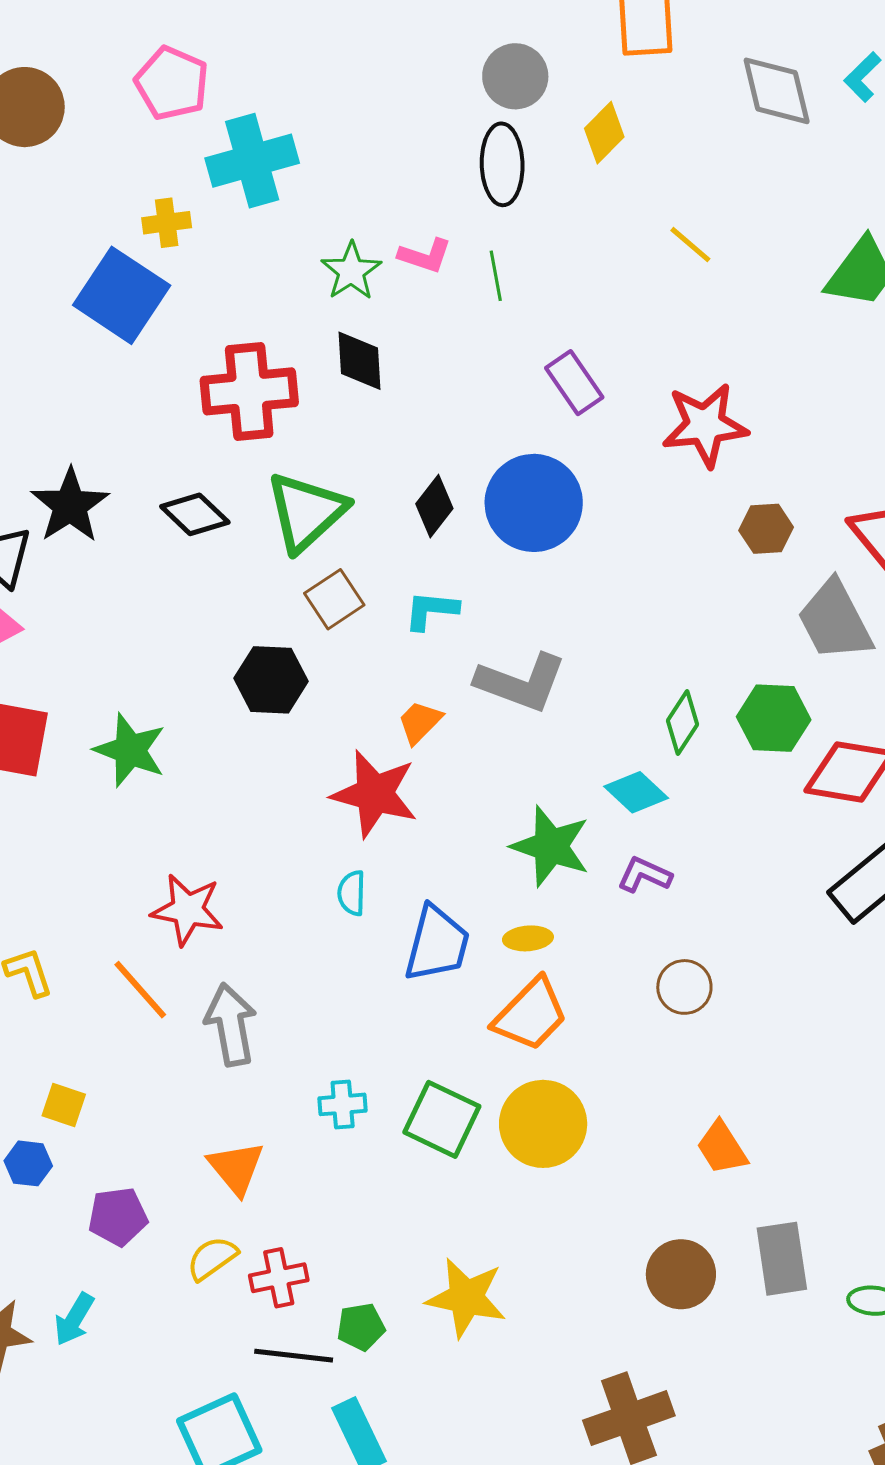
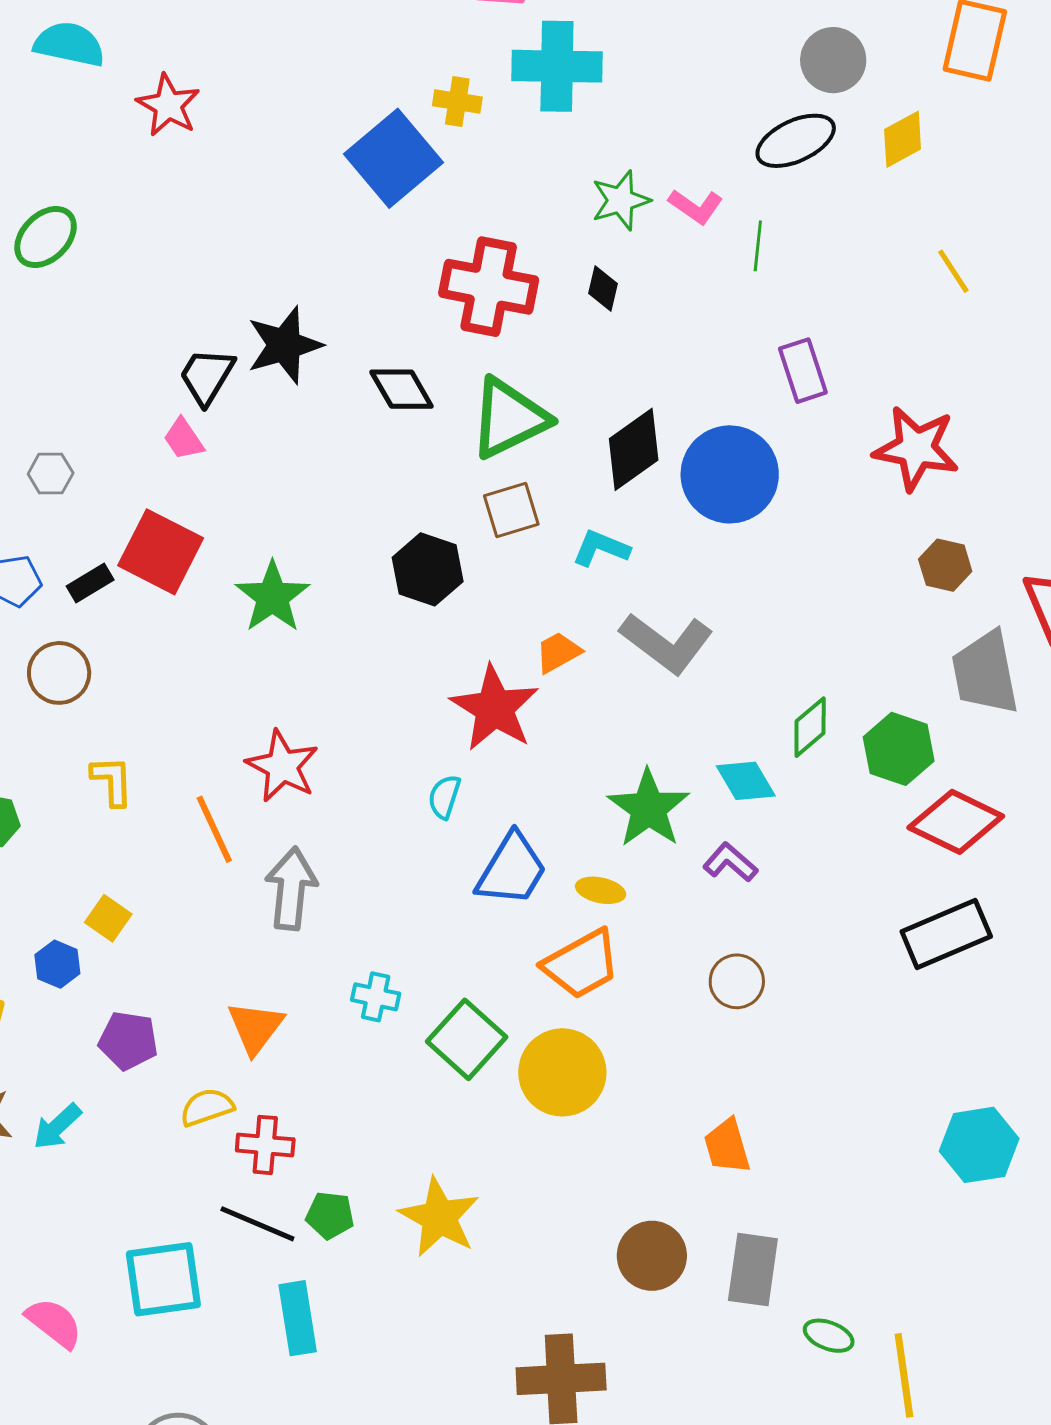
black ellipse: (502, 164) -> (796, 141), turned 50
black diamond: (359, 361) -> (603, 289), size x0.7
black diamond: (434, 506) -> (634, 449), size x1.4

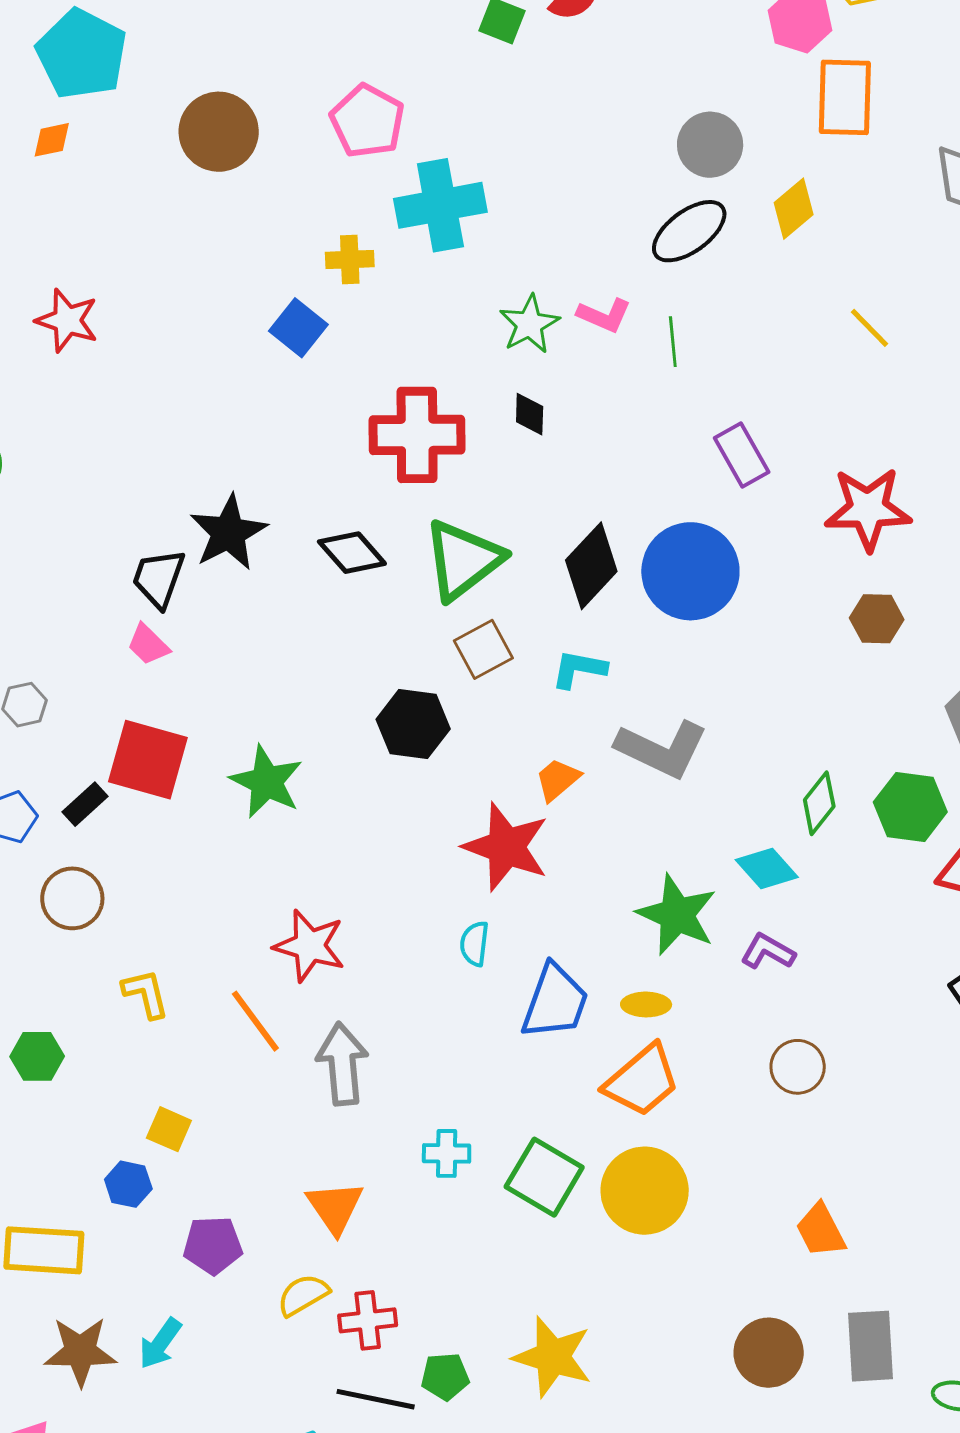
blue square: (394, 158) -> (298, 328), size x0.6
brown hexagon: (945, 565) -> (877, 619), moved

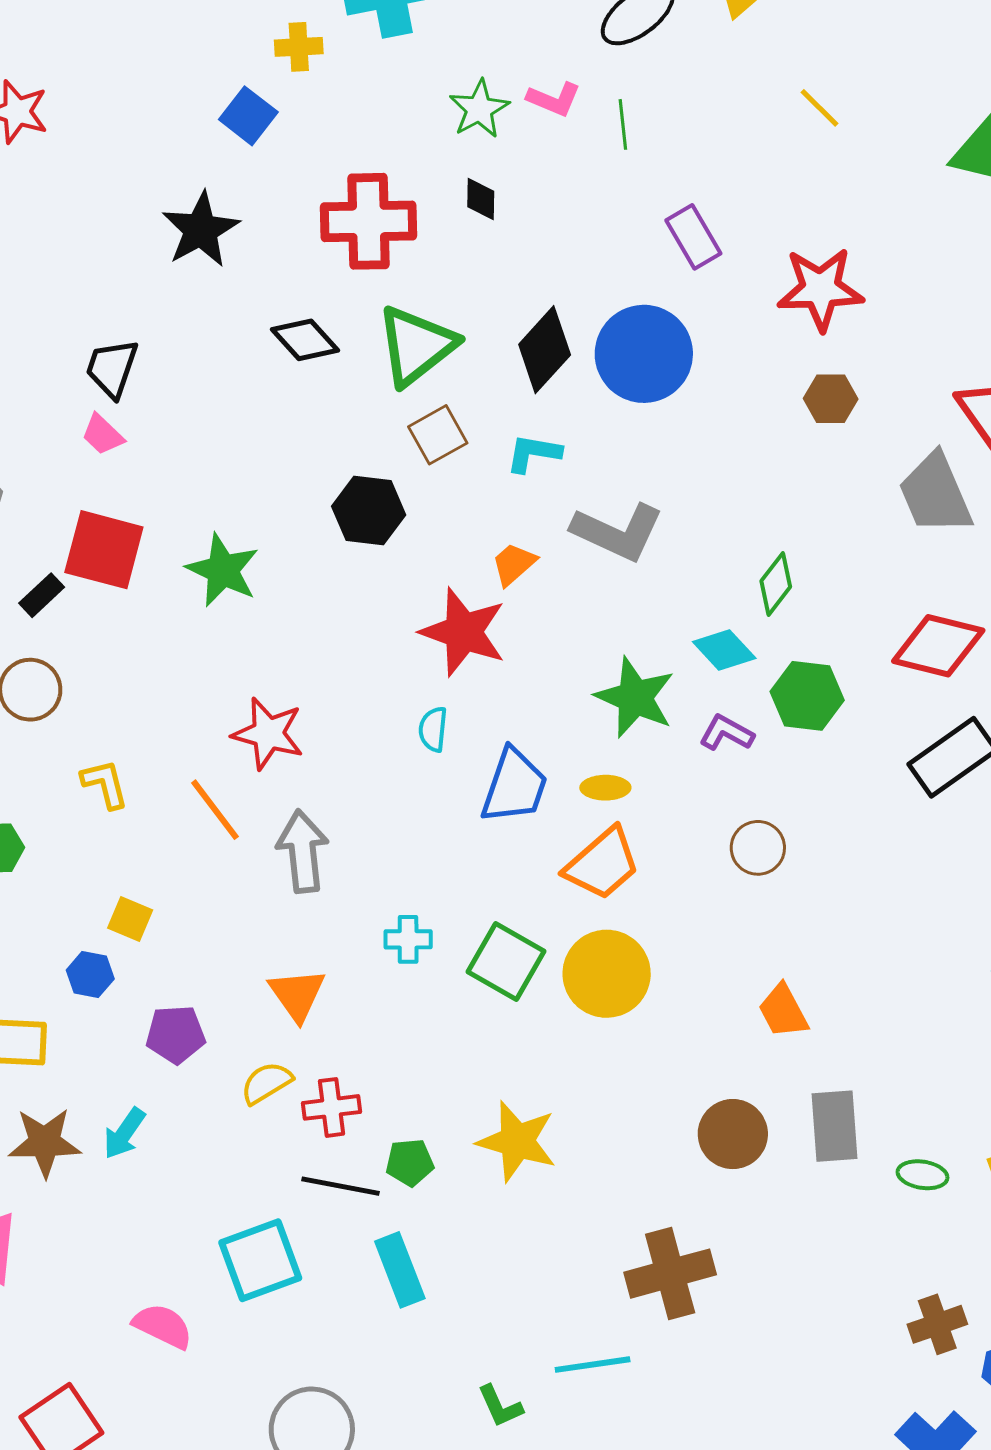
black star: (228, 533) -> (201, 230), moved
green hexagon: (910, 807) -> (807, 696), moved

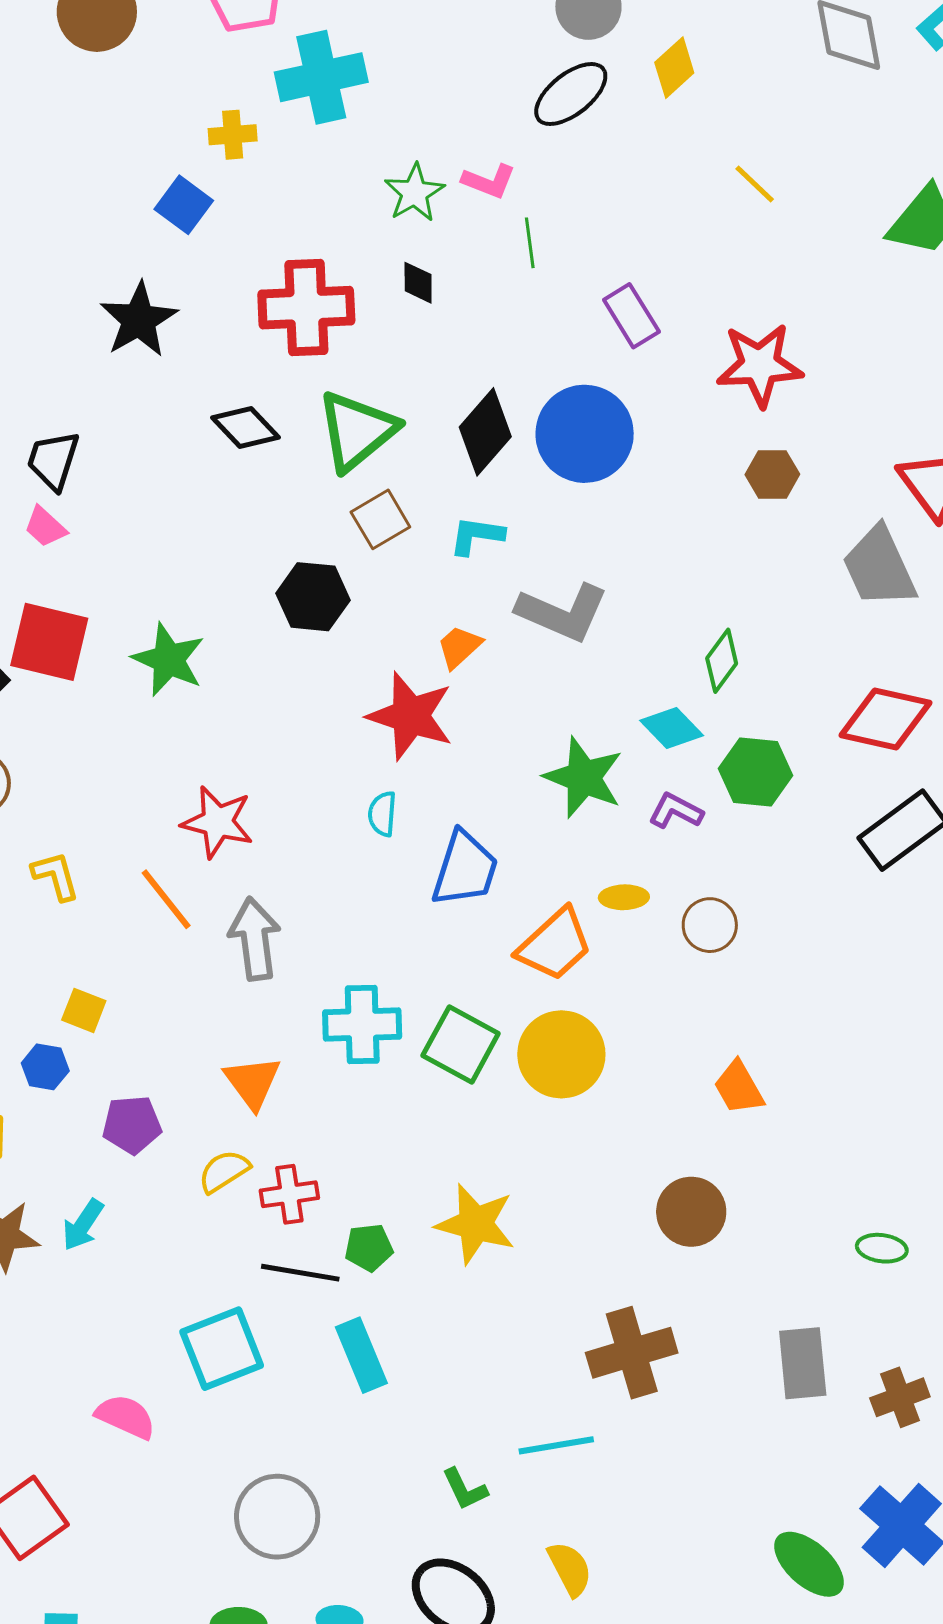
green line: (623, 124) -> (530, 243), moved
yellow ellipse: (605, 788) -> (624, 897), moved
cyan cross: (408, 939) -> (362, 1024), size x1.6
gray rectangle: (835, 1126) -> (803, 1363), moved

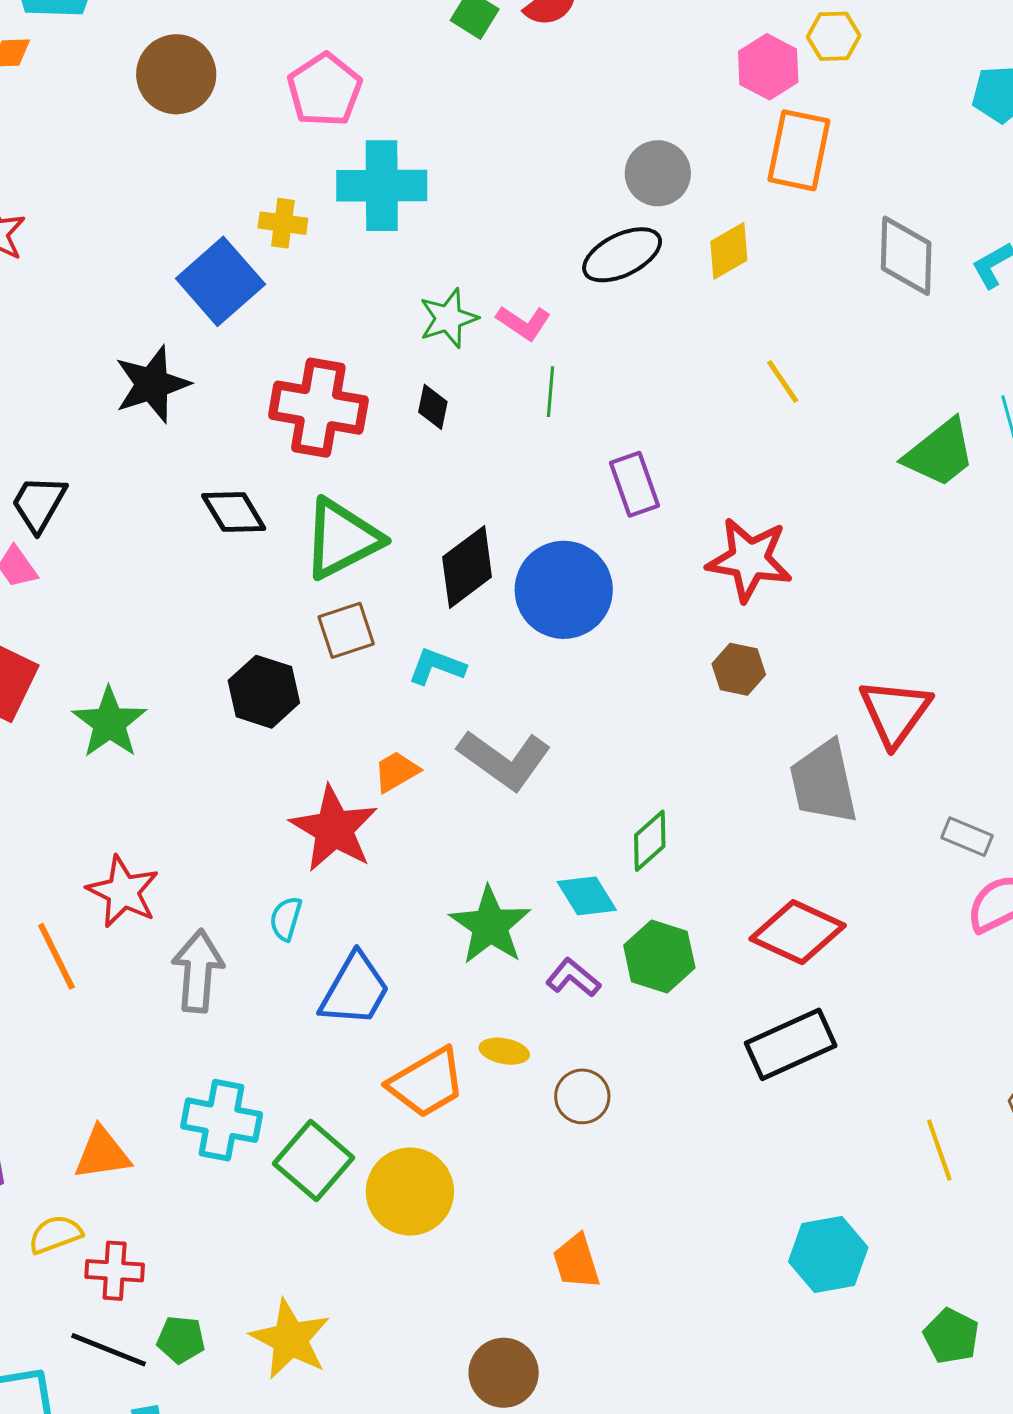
blue square: (184, 205) -> (220, 281), size x1.5
gray arrow: (255, 939) -> (198, 971), moved
orange triangle: (253, 1082) -> (102, 1153), turned 46

